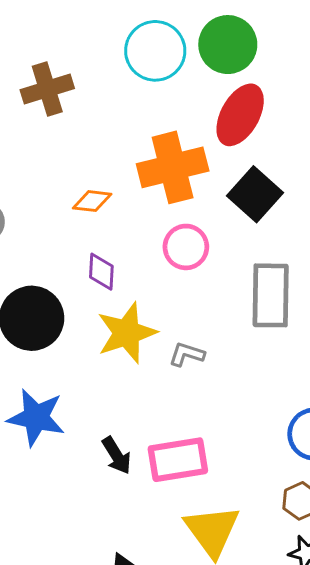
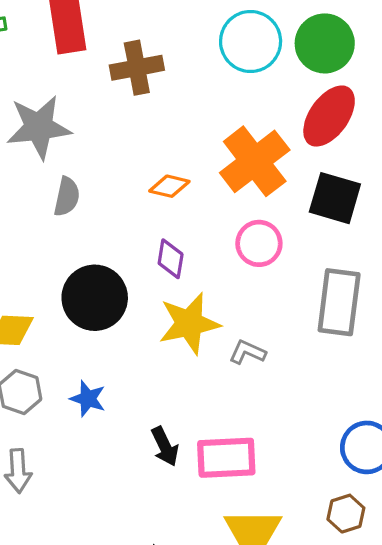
orange cross: (173, 167) -> (255, 161), turned -30
black square: (255, 194) -> (335, 198), turned -32
blue star: (36, 417) -> (88, 399), size x0.6

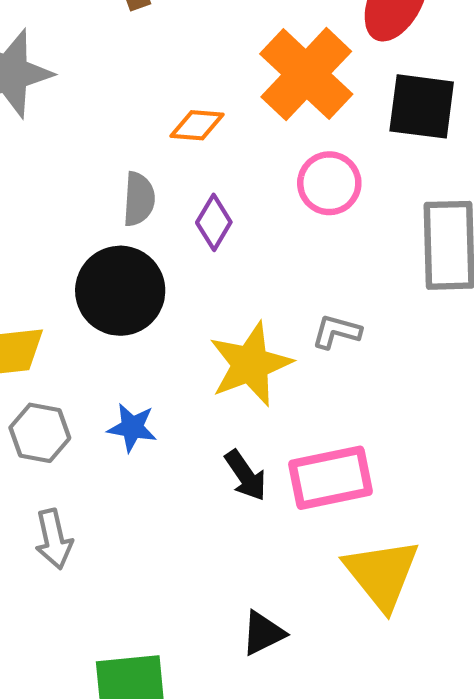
gray semicircle: (67, 197) -> (139, 199), moved
purple diamond: (171, 259) -> (214, 222), turned 30
yellow star: (189, 323) -> (250, 364), moved

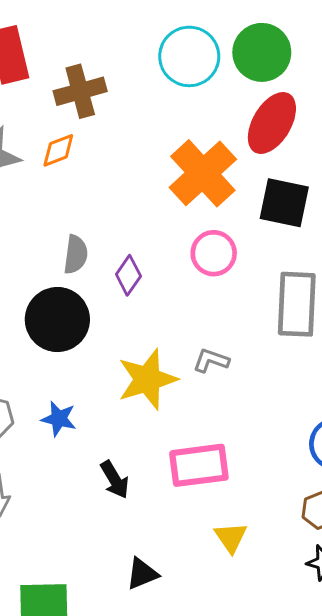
orange diamond: (197, 125) -> (58, 150), moved, turned -30
black arrow: (246, 475) -> (115, 480), moved
yellow triangle: (382, 574) -> (231, 537), size x0.6

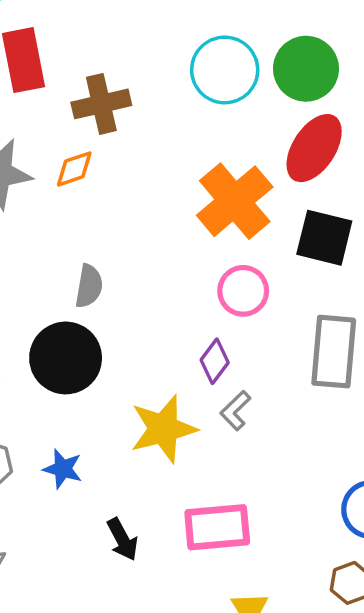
purple diamond: (128, 275) -> (215, 361), moved
gray L-shape: (211, 360) -> (235, 411), turned -66

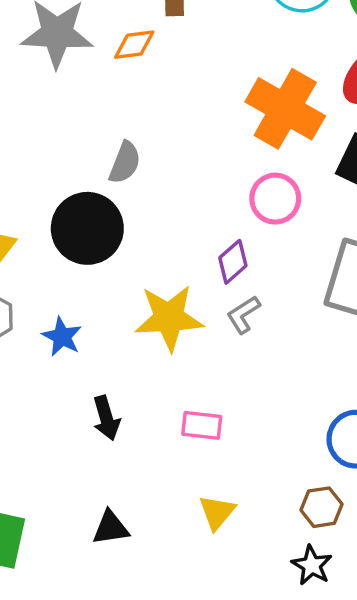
orange cross: (235, 201) -> (285, 109), turned -32
pink rectangle: (217, 527) -> (202, 425), size x0.6

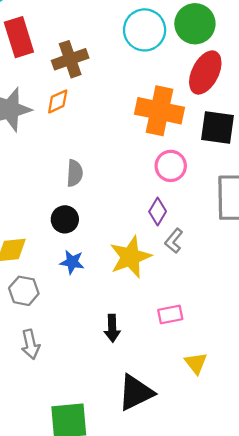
black circle: (87, 228) -> (65, 219), size x0.6
blue star: (62, 337) -> (72, 262), moved
black arrow: (106, 418) -> (112, 328), turned 32
black triangle: (111, 528) -> (136, 393), size x1.6

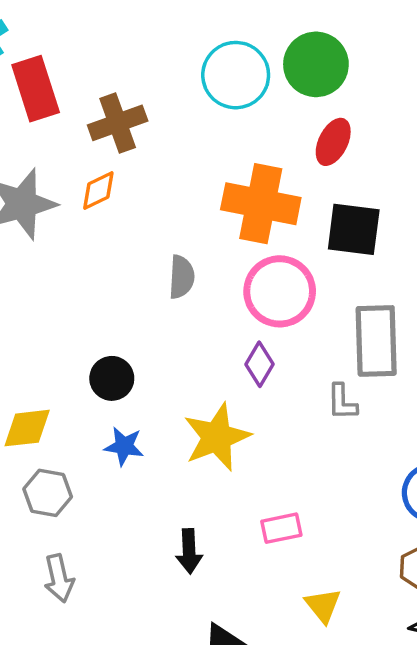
red ellipse: (205, 72) -> (333, 142), size x0.7
pink circle: (171, 166) -> (280, 291), size x1.4
gray semicircle: (75, 173) -> (182, 277), moved
gray L-shape: (174, 241) -> (342, 402), moved, turned -40

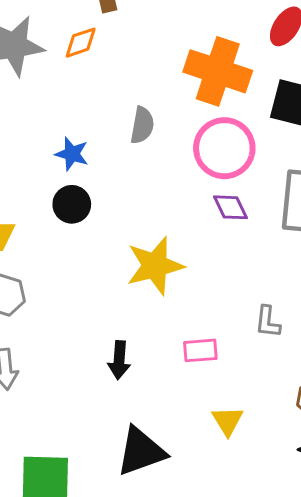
purple diamond: (260, 364) -> (230, 207), moved, turned -63
gray L-shape: (342, 402) -> (268, 322), moved
blue star: (124, 446) -> (72, 154), moved

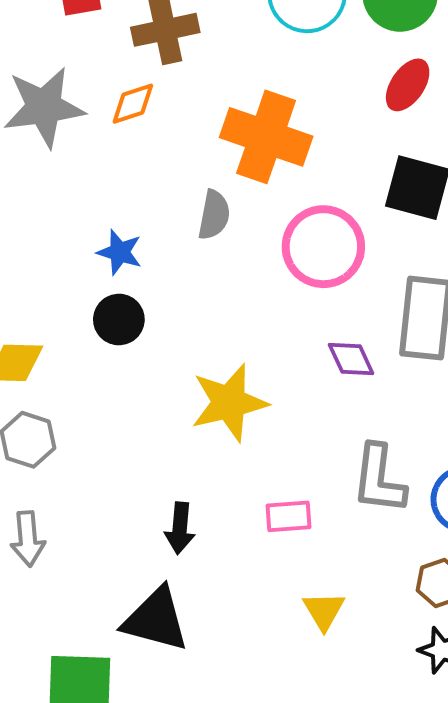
orange cross: (218, 71) -> (266, 137), moved
purple diamond: (230, 207) -> (351, 359), moved
gray L-shape: (268, 322) -> (379, 479), size x1.6
black triangle: (141, 451) -> (156, 620), moved, turned 34

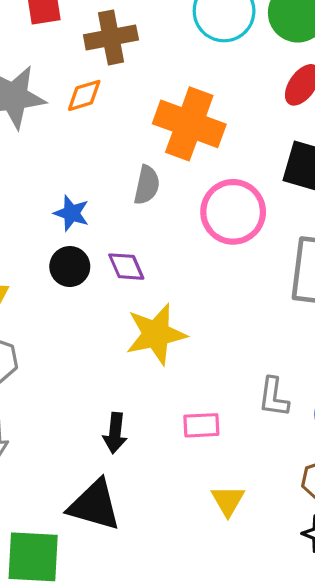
purple diamond: (351, 359) -> (126, 267), moved
gray L-shape: (379, 479) -> (274, 397), size x0.7

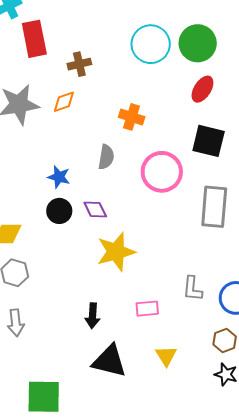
brown cross: (111, 37) -> (79, 64), size x0.7
orange cross: (189, 124) -> (132, 117), size x0.6
black triangle: (94, 505) -> (109, 361), moved

